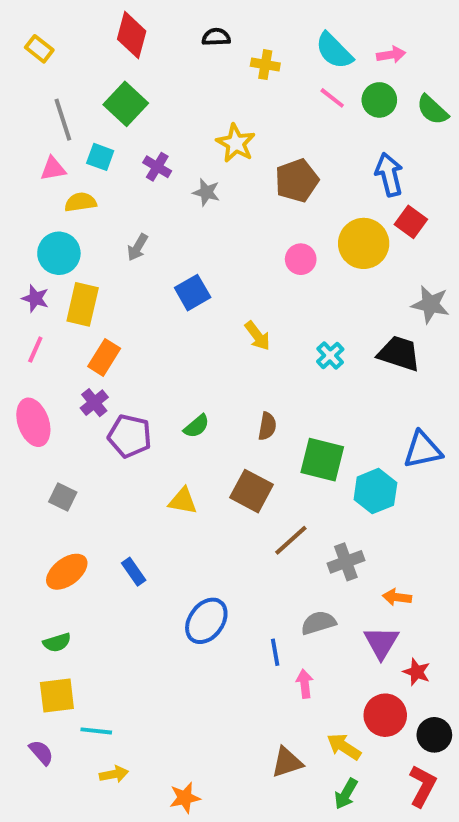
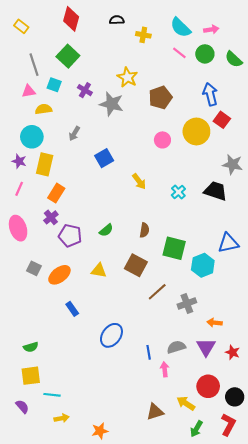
gray star: (206, 192) -> (111, 104), size x1.6
orange ellipse: (67, 572) -> (59, 275), moved
gray semicircle: (318, 623) -> (176, 347), moved
red star: (417, 672) -> (233, 352), moved
green arrow: (346, 794) -> (196, 429), moved

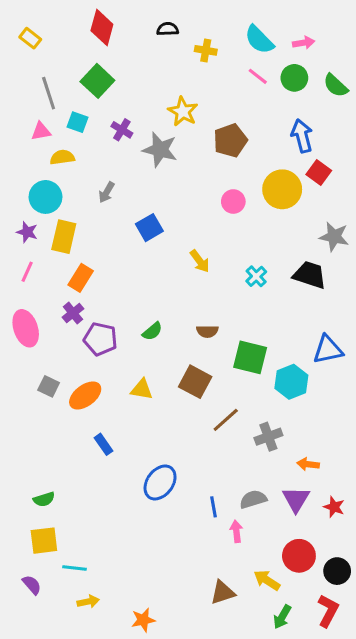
brown semicircle: (144, 230) -> (207, 331), turned 80

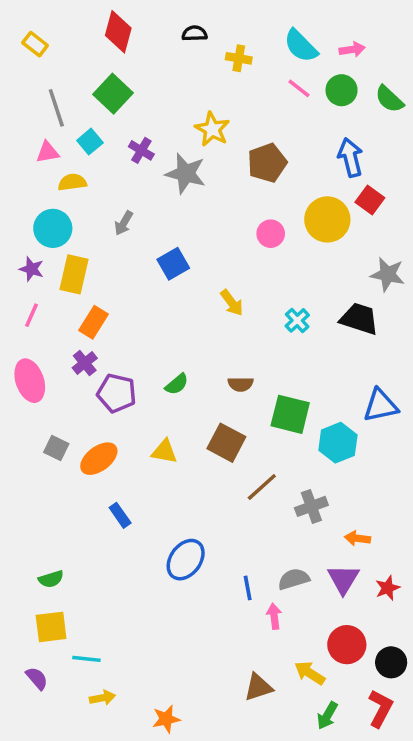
cyan square: (78, 122) -> (90, 142), turned 30
red star: (334, 507) -> (388, 588), turned 30

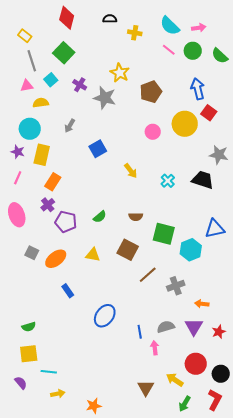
yellow rectangle: (35, 44) -> (25, 36), moved
brown triangle: (258, 687) -> (146, 388), turned -42

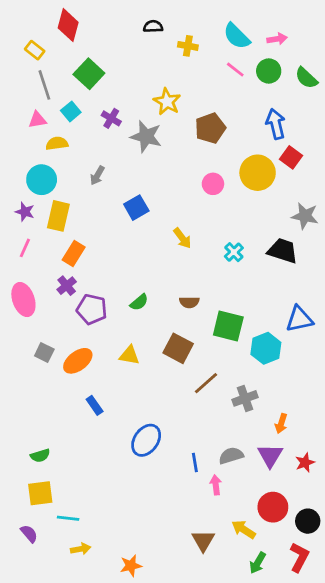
red diamond: (67, 18) -> (68, 25), moved
orange arrow: (202, 304) -> (281, 424), turned -80

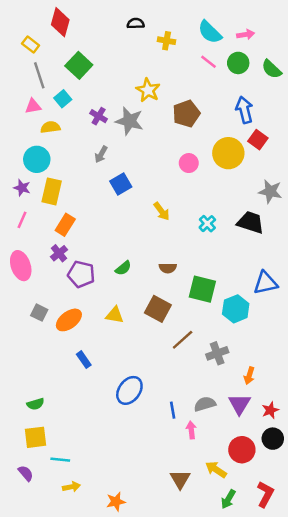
purple cross: (111, 118) -> (99, 116), moved
gray arrow: (97, 175) -> (101, 154), moved
black circle: (308, 521) -> (273, 439), moved

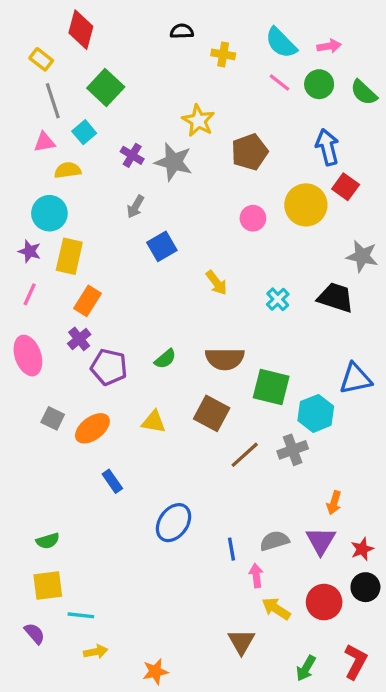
brown semicircle: (168, 268) -> (225, 359), size x1.6
gray cross: (217, 353) -> (293, 450), moved
yellow arrow: (216, 469) -> (276, 609), moved

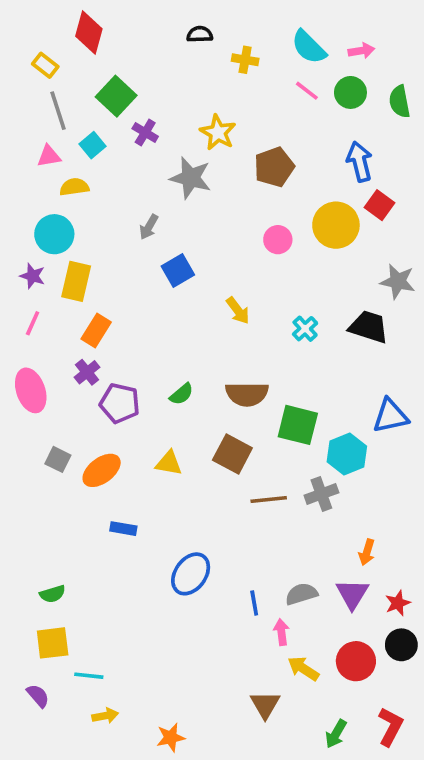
green semicircle: (364, 92) -> (400, 102), turned 36
purple cross: (132, 155) -> (145, 132), moved
brown line: (245, 455) -> (269, 499), turned 36
blue rectangle: (112, 481) -> (123, 529), turned -45

